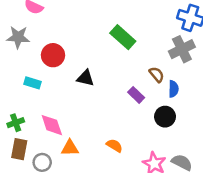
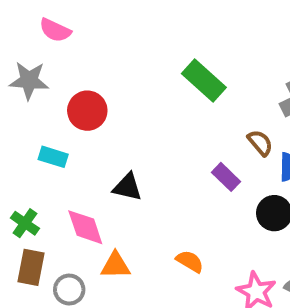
black triangle: (86, 78) -> (127, 187), moved
green cross: (16, 123) -> (25, 223), turned -35

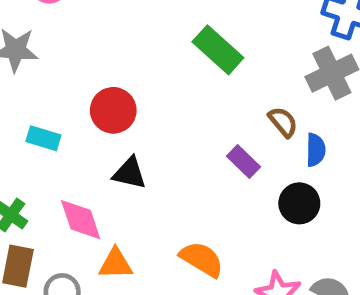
red circle: (87, 111) -> (113, 110), moved
orange semicircle: (190, 261) -> (202, 259), size x1.4

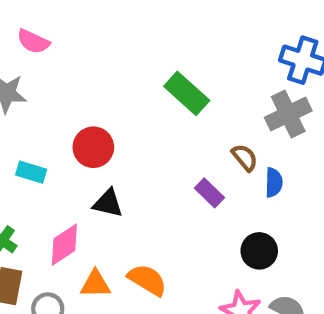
black circle: (299, 203) -> (259, 251), moved
pink diamond: (81, 220) -> (64, 245), turned 75
orange semicircle: (202, 259) -> (147, 280), moved

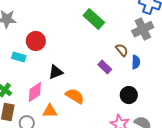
red circle: (93, 147) -> (36, 41), moved
black triangle: (108, 203) -> (56, 72), turned -35
orange semicircle: (147, 280) -> (75, 96), moved

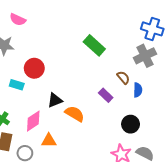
orange semicircle: (75, 96) -> (75, 114), moved

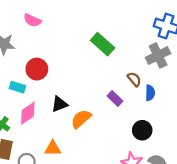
pink semicircle: (18, 20) -> (32, 20), moved
orange semicircle: (75, 114) -> (81, 119), turned -72
pink diamond: (33, 121) -> (28, 113), moved

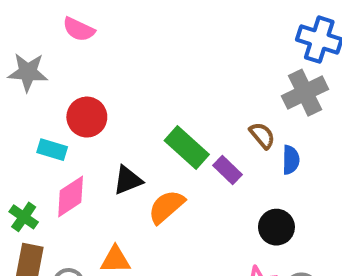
green rectangle: (103, 44) -> (187, 148), moved

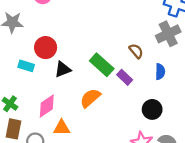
brown semicircle: (262, 135) -> (136, 51), moved
black triangle: (128, 180) -> (63, 69), moved
pink diamond: (71, 197) -> (47, 106), moved

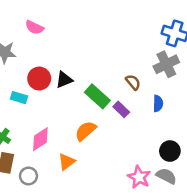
black triangle: (63, 69) -> (64, 80), moved
black circle: (152, 109) -> (170, 151), moved
orange triangle: (62, 128) -> (67, 162), moved, turned -36

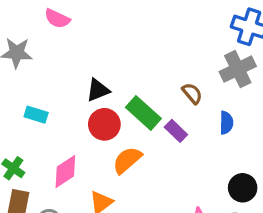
red circle: (39, 79) -> (104, 124), moved

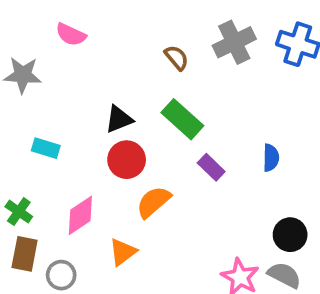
gray cross: (238, 69) -> (234, 42), moved
brown semicircle: (192, 93) -> (177, 58), moved
green rectangle: (143, 113) -> (182, 119), moved

